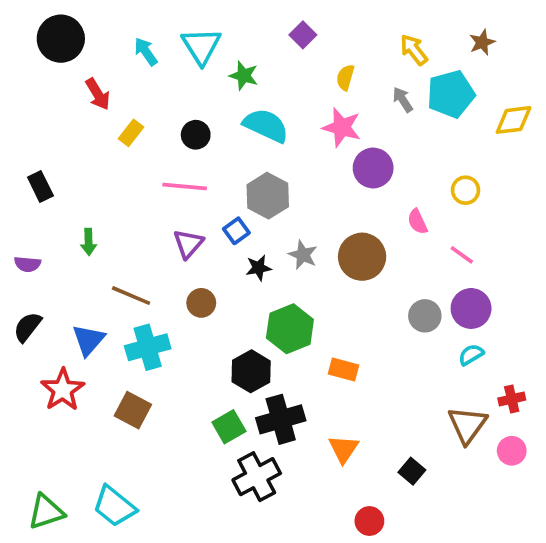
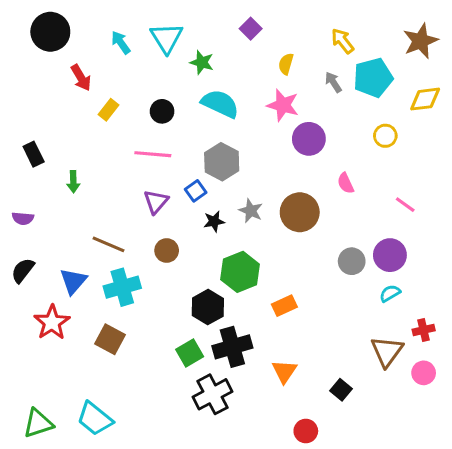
brown star: (482, 42) -> (421, 41), moved, size x1.6
yellow circle: (466, 190) -> (385, 136), moved
green arrow: (89, 242) -> (73, 182), moved
pink line: (462, 255) -> (405, 205), moved
orange rectangle: (344, 369) -> (284, 306), turned -40

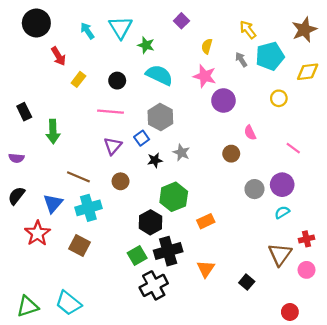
green arrow: (73, 182) -> (53, 132), size x1.5
brown circle: (300, 212) -> (231, 154), moved, size x0.6
red circle: (306, 431) -> (290, 312), moved

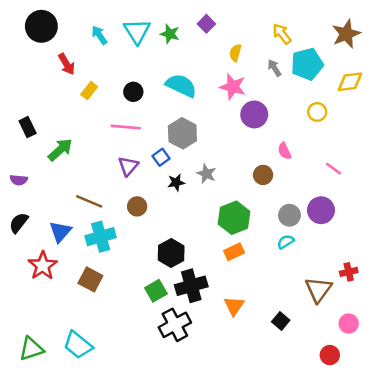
green star: (146, 45) -> (170, 34), moved
green arrow: (53, 132) -> (60, 150), turned -130
green hexagon: (174, 197) -> (234, 218), moved
cyan semicircle: (282, 212) -> (286, 242), moved
pink circle: (307, 270) -> (349, 324), moved

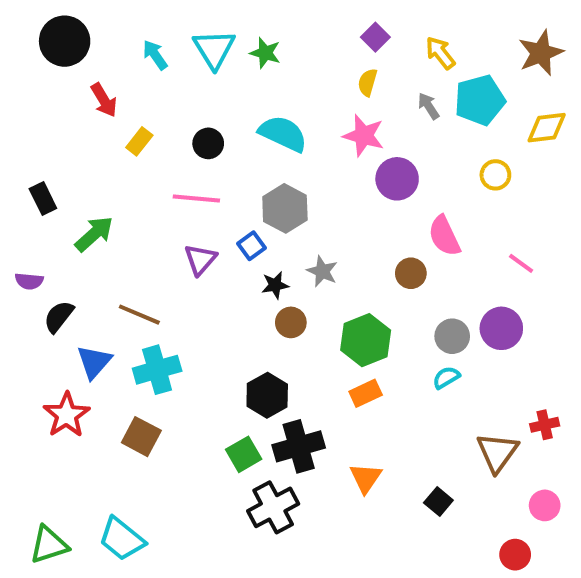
purple square: (206, 24) -> (375, 37), moved
pink semicircle: (284, 151) -> (444, 236), size x1.5
brown circle: (137, 206) -> (291, 322), moved
black semicircle: (19, 223) -> (59, 317), moved

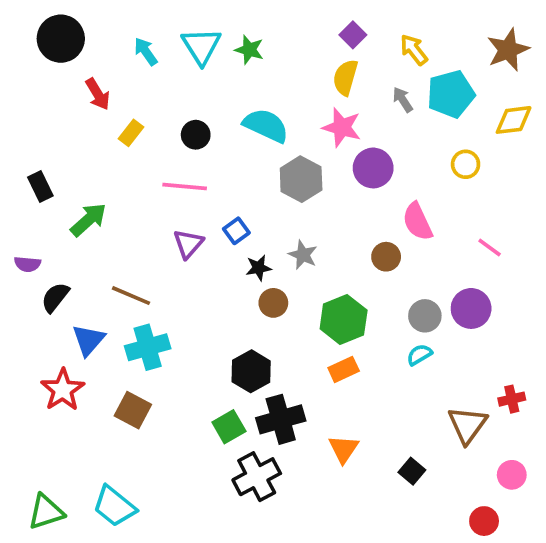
yellow semicircle: (368, 82) -> (345, 77), size x1.4
gray hexagon: (285, 208) -> (301, 179), moved

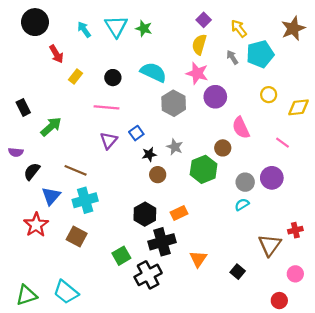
yellow diamond: (514, 120) -> (298, 107), moved
green hexagon: (344, 320) -> (204, 169), moved
orange rectangle: (344, 369) -> (179, 213), moved
green square: (229, 427) -> (121, 256), moved

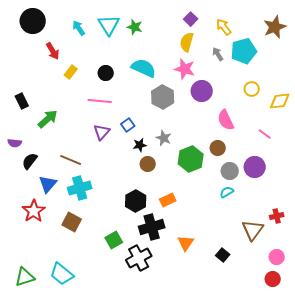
brown circle: (223, 148) -> (218, 148), moved
red circle: (279, 301) -> (273, 279), moved

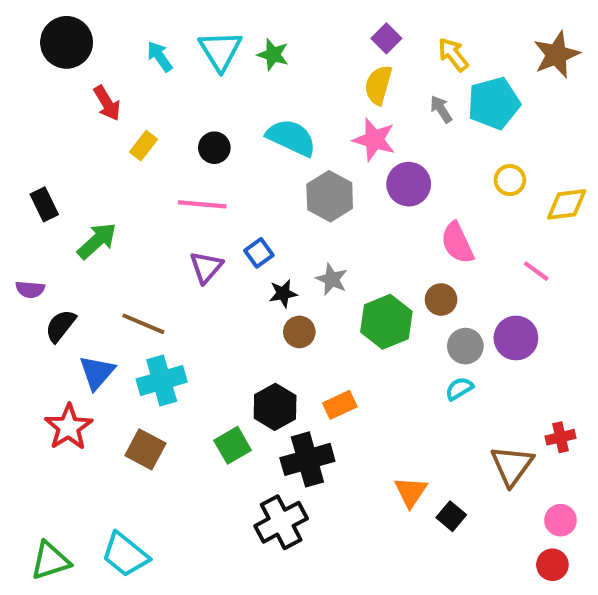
green square: (114, 240) -> (233, 445), moved
orange triangle: (186, 243) -> (411, 492), moved

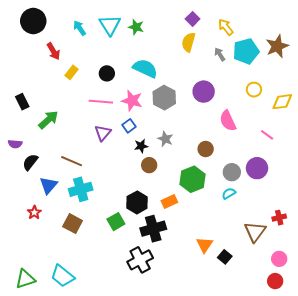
brown star: (556, 55) -> (277, 46), moved
pink star: (374, 140) -> (132, 101), moved
brown circle: (441, 300) -> (206, 149), moved
green hexagon: (386, 322) -> (193, 179), moved
red star: (69, 427) -> (34, 213), size x0.6

